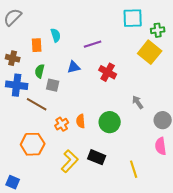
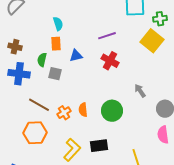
purple line: (93, 44) -> (107, 36), moved
orange rectangle: (37, 45) -> (56, 44), moved
brown line: (37, 104) -> (39, 105), moved
black rectangle: (97, 157) -> (99, 146), turned -30

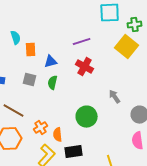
cyan semicircle: (58, 24) -> (16, 38), moved
green semicircle: (42, 60) -> (53, 83), moved
orange semicircle: (83, 110) -> (58, 135), moved
orange cross: (64, 113) -> (41, 128), moved

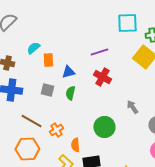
cyan semicircle: (16, 38) -> (33, 48), turned -112
orange cross: (41, 128) -> (56, 130), moved

